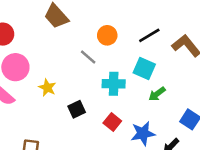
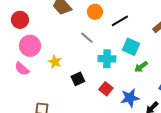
orange circle: (107, 35) -> (95, 12), moved
black line: (149, 35) -> (120, 21), moved

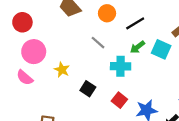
cyan square: (131, 47) -> (161, 49), moved
green arrow: (141, 67) -> (137, 47), moved
black square: (78, 79) -> (88, 89), turned -32

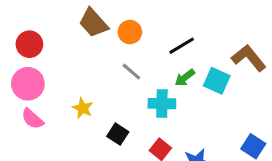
orange circle: (107, 13) -> (130, 32), moved
pink circle: (34, 52) -> (28, 84), moved

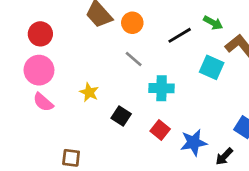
green arrow: (185, 78) -> (213, 23), moved, turned -114

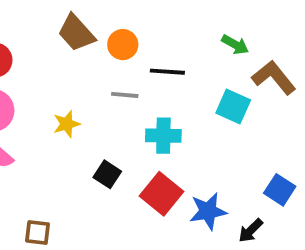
black line: (180, 35) -> (167, 72), moved, turned 35
gray line: (134, 59) -> (125, 95), turned -36
yellow star: (89, 92) -> (67, 124), moved, turned 30
red square: (160, 130) -> (162, 194), size x1.5

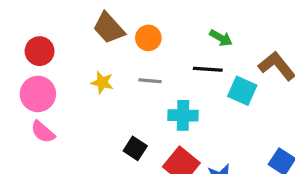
green arrow: (235, 45) -> (221, 38), moved
black line: (167, 72) -> (208, 69), moved
yellow star: (67, 124) -> (102, 82), moved, turned 30

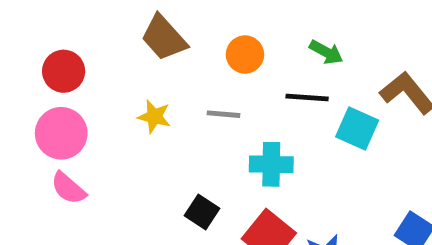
orange circle: (148, 38) -> (245, 55), moved

